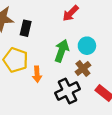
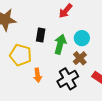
black rectangle: (26, 28) -> (41, 35), moved
orange arrow: (37, 74) -> (38, 75), moved

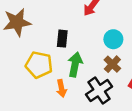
green arrow: (60, 44) -> (75, 65), moved

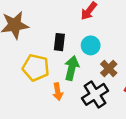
cyan circle: (113, 39) -> (91, 45), moved

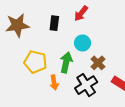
black rectangle: (59, 42) -> (54, 23), moved

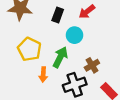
cyan circle: (83, 43) -> (75, 35), moved

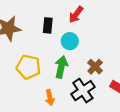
orange arrow: (43, 74) -> (50, 97), moved

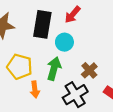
black rectangle: (48, 25) -> (42, 24), size x1.6
orange arrow: (50, 97) -> (35, 89), moved

